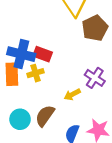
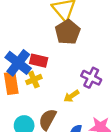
brown pentagon: (95, 28) -> (68, 32), moved
blue cross: (21, 54) -> (18, 63), turned 30

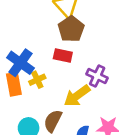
red rectangle: (39, 61) -> (63, 56), moved
yellow arrow: (71, 96) -> (77, 96), size x1.6

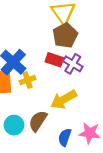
purple cross: (97, 76) -> (73, 64), moved

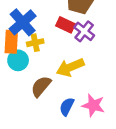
cyan circle: (14, 125) -> (18, 60), moved

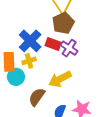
blue cross: (23, 22) -> (30, 41), moved

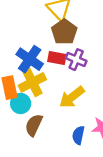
yellow cross: (29, 61) -> (32, 82), size x1.6
brown semicircle: (37, 97) -> (34, 125), moved

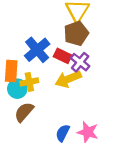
yellow cross: (32, 82) -> (29, 82), moved, size x0.7
yellow arrow: (72, 97) -> (68, 79), moved

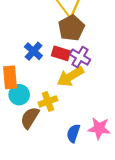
blue cross: (37, 50) -> (33, 51), size x0.7
yellow cross: (29, 82) -> (48, 101), moved

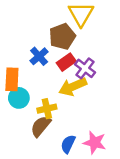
brown pentagon: (71, 28) -> (62, 36), moved
red rectangle: (61, 53) -> (66, 62), turned -60
brown semicircle: (30, 118) -> (41, 126), moved

